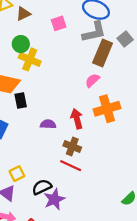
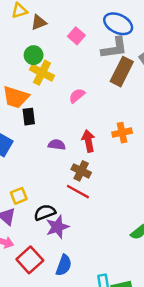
pink square: (59, 23) -> (76, 36), turned -35
pink semicircle: (92, 80) -> (77, 96), moved
orange cross: (107, 109) -> (122, 133), size x0.7

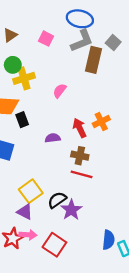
yellow cross: (42, 73) -> (24, 78), turned -30
orange cross: (122, 133) -> (101, 121), moved
yellow square: (19, 196) -> (31, 191), size x1.5
blue semicircle: (64, 265) -> (108, 240), moved

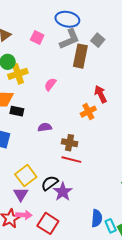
black rectangle: (22, 120) -> (17, 111), turned -56
red arrow: (80, 128) -> (101, 94), moved
purple triangle: (25, 212) -> (21, 194), turned 35

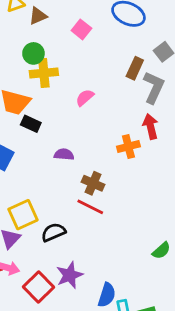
gray L-shape: (70, 39) -> (154, 87), moved, turned -55
brown rectangle: (80, 56) -> (135, 68), size x0.7
purple star: (63, 192) -> (70, 275), moved

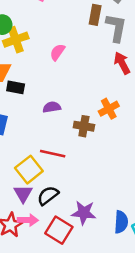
orange cross: (128, 146) -> (109, 109), moved
red line: (90, 207) -> (53, 154), moved
black semicircle: (53, 232) -> (48, 195), moved
purple star: (70, 275) -> (84, 213), turned -30

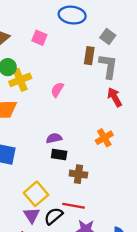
black rectangle: (16, 87) -> (59, 154), moved
brown cross: (84, 126) -> (78, 174), moved
red line: (53, 154) -> (74, 206), moved

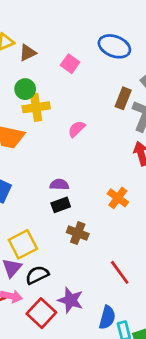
orange cross: (104, 138) -> (118, 198), turned -36
black rectangle: (59, 154) -> (61, 205), turned -42
red line: (74, 206) -> (120, 272), moved, turned 30

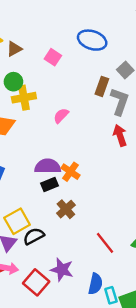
purple semicircle: (59, 185) -> (48, 166), size x1.5
orange cross: (118, 198) -> (70, 172), moved
brown cross: (78, 233) -> (66, 209), turned 30
black semicircle: (37, 275) -> (34, 236), moved

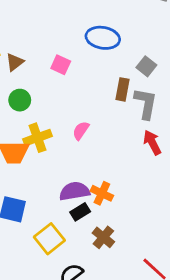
yellow cross: (24, 98) -> (38, 138), moved
yellow square: (17, 221) -> (49, 239), moved

